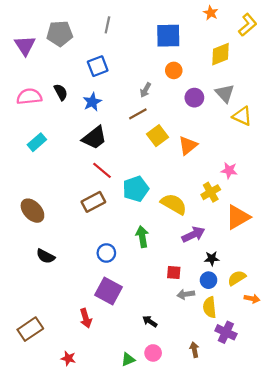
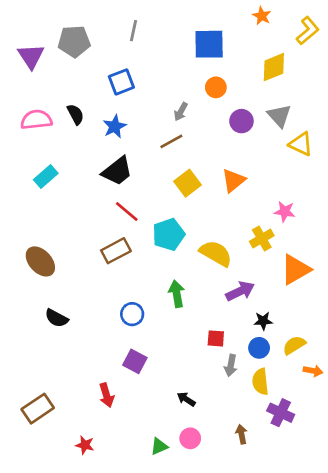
yellow square: (157, 136) -> (188, 183), moved
purple square: (109, 291) -> (135, 361), size x0.7
gray arrow: (186, 294) -> (231, 365), turned -70

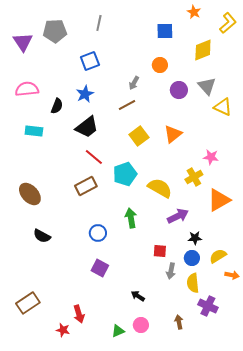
blue square: (209, 44) -> (165, 31), moved, size x0.7
black semicircle: (75, 114) -> (57, 106), moved, turned 49
cyan rectangle: (46, 176) -> (34, 131), turned 48
red arrow: (107, 395) -> (79, 314), moved

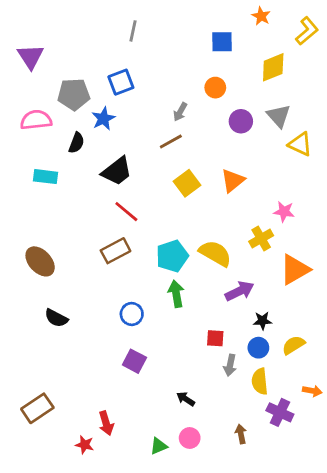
gray pentagon: (55, 31) -> (74, 94), moved
blue star: (85, 94) -> (103, 119), moved
cyan pentagon: (125, 174) -> (172, 256), moved
orange arrow: (232, 275) -> (312, 391), moved

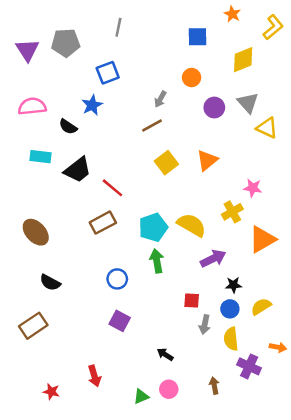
gray pentagon: (74, 94) -> (66, 43), moved
black semicircle: (76, 143) -> (68, 127), turned 102
black trapezoid: (117, 171) -> (78, 170), moved
brown rectangle: (37, 408) -> (33, 326), moved
red star: (85, 445) -> (51, 392), moved

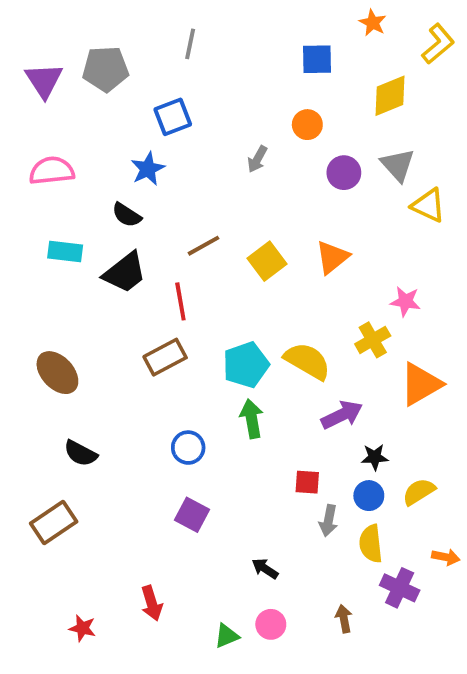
brown line: (152, 125) -> (204, 246), moved
black semicircle: (68, 127) -> (127, 215), moved
red line: (112, 188) -> (180, 301), turned 40

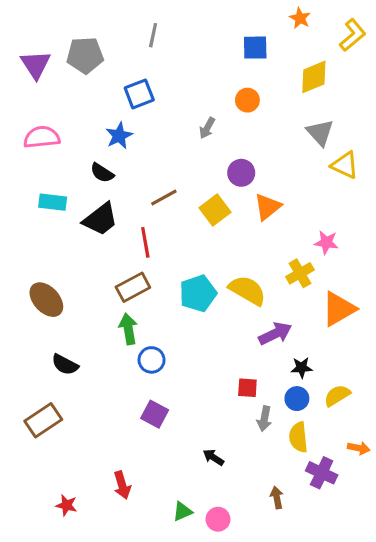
purple circle: (344, 173) -> (241, 173), moved
green arrow: (252, 419) -> (128, 329), moved
pink circle: (271, 624) -> (218, 519), moved

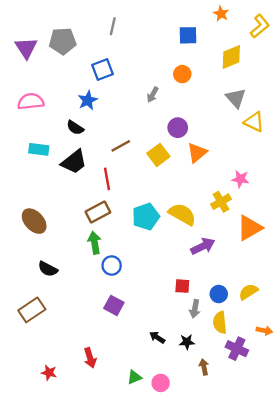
black star: (302, 368) -> (187, 342), moved

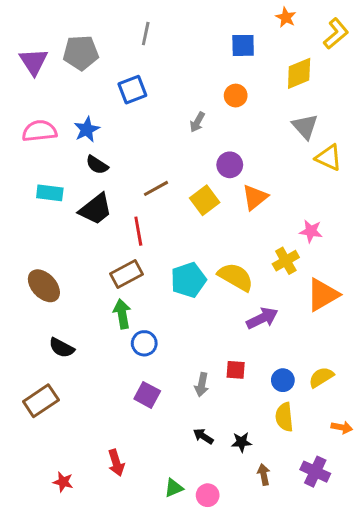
blue star: (88, 100) -> (87, 129), moved
gray arrow: (195, 309) -> (202, 385), moved
purple cross: (237, 349) -> (315, 472), moved

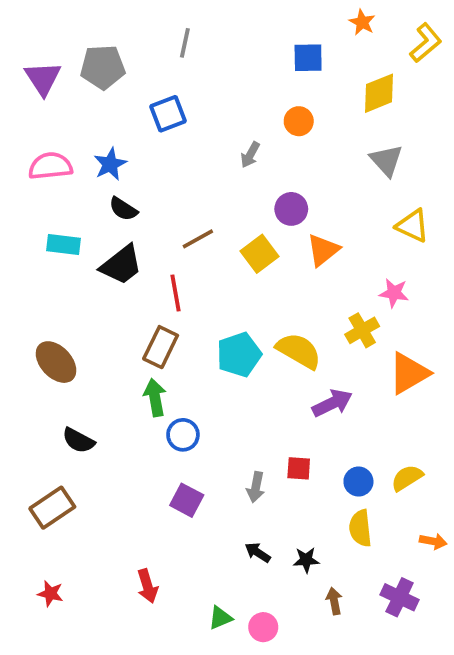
yellow triangle: (329, 157) -> (413, 226), moved
brown rectangle: (127, 274) -> (161, 347), turned -36
red star: (63, 482) -> (50, 594), moved

